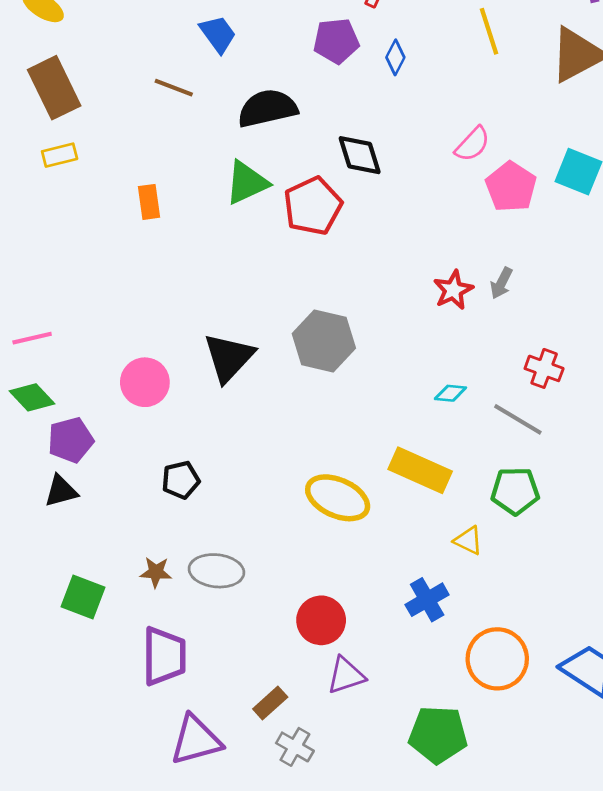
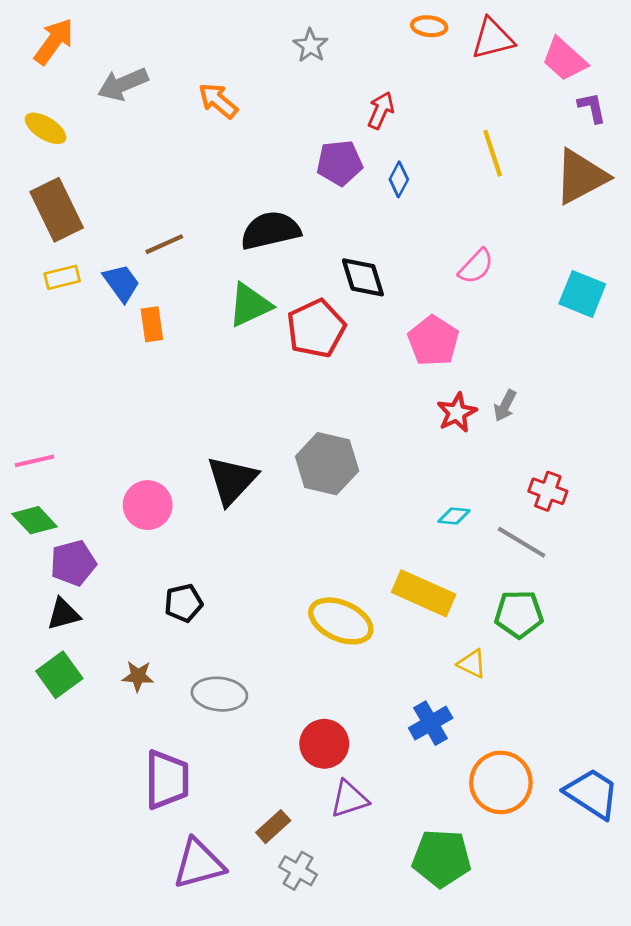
blue trapezoid: (218, 34) -> (121, 283), moved
brown line: (174, 88) -> (164, 244), moved, turned -45
pink pentagon: (511, 187) -> (433, 341), moved
brown star: (156, 572) -> (138, 676), moved
green square: (83, 597) -> (59, 675), moved, turned 33

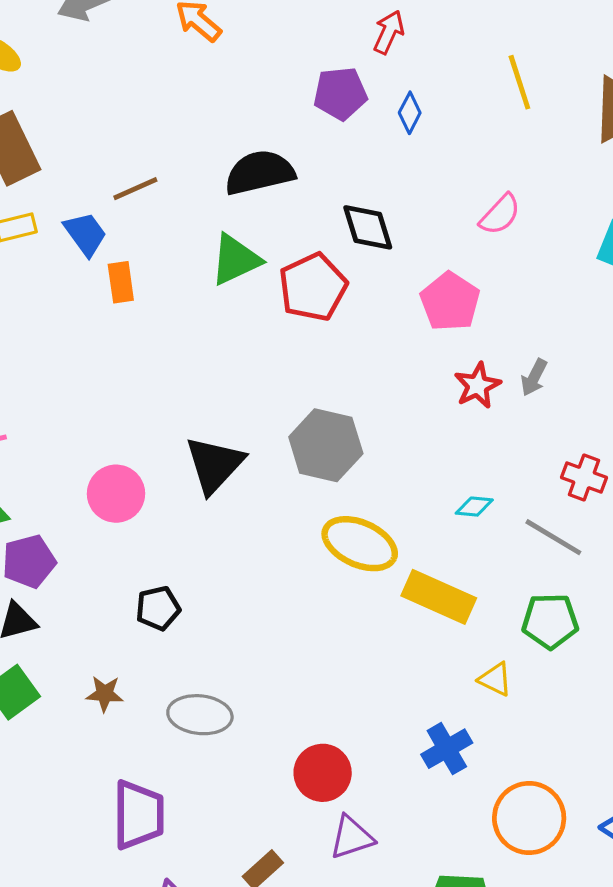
yellow ellipse: (341, 621) -> (360, 544), moved

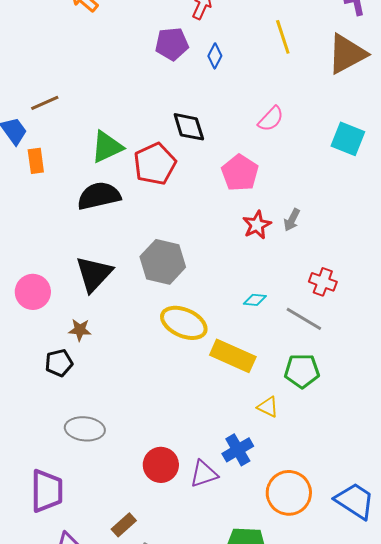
black semicircle: (260, 173) -> (99, 196), moved
brown star: (105, 694) -> (80, 330), moved
purple triangle: (352, 837) -> (204, 474), moved

